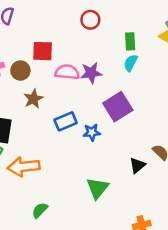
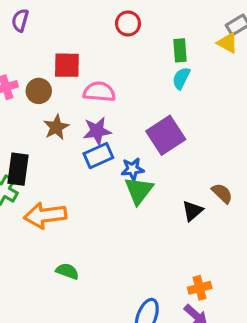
purple star: (91, 73) -> (97, 131), moved
green triangle: (97, 188) -> (139, 190), moved
green semicircle: (40, 210) -> (67, 271), turned 66

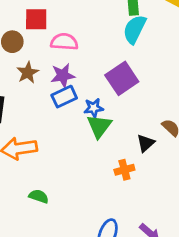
cyan semicircle: (181, 78) -> (135, 29), size x1.5
orange cross: (200, 288) -> (124, 170), moved

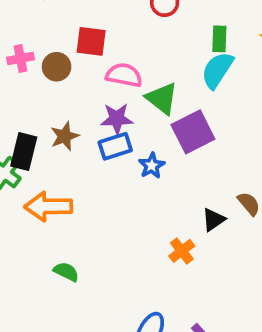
brown star: (28, 73) -> (65, 136), moved
blue star: (94, 108) -> (152, 166), turned -30
green triangle: (99, 126) -> (162, 98), moved, turned -36
orange cross: (124, 170) -> (182, 251), turned -30

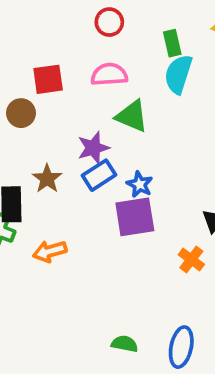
pink semicircle: (124, 75) -> (109, 74), moved
purple square: (193, 132) -> (135, 217), moved, turned 33
orange arrow: (48, 206) -> (50, 251), size x0.7
green semicircle: (66, 272) -> (125, 344), moved

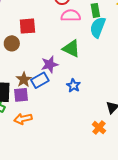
pink semicircle: (109, 74) -> (71, 16), moved
blue rectangle: (99, 175) -> (40, 80), moved
purple square: (135, 217) -> (21, 95), moved, size x0.7

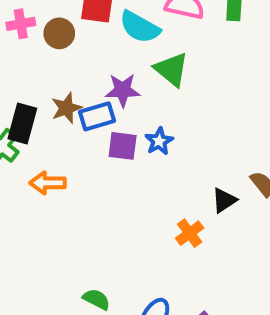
cyan semicircle: (98, 27) -> (140, 27), moved, turned -95
purple square: (21, 95) -> (123, 146), moved

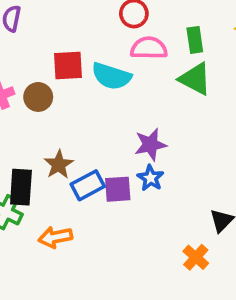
green triangle: (171, 69) -> (195, 79), moved
purple star: (123, 90) -> (150, 145), moved
blue rectangle: (97, 116) -> (88, 185), moved

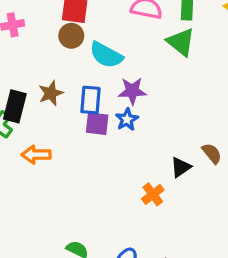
cyan semicircle: (111, 76) -> (106, 55), moved
brown circle: (38, 97) -> (71, 36), moved
blue rectangle: (88, 185) -> (90, 100), moved, turned -68

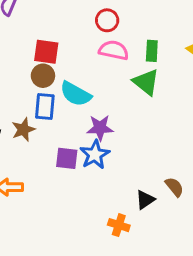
blue rectangle: (90, 100) -> (45, 107), moved
blue star: (127, 119) -> (95, 155), size x1.4
orange cross: (153, 194) -> (119, 225), turned -35

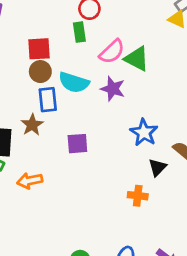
pink semicircle: (114, 50) -> (112, 52), moved, turned 136
green rectangle: (152, 51) -> (79, 32), moved
purple star: (100, 128) -> (113, 89), moved, turned 30
blue star: (95, 155) -> (144, 133), moved

